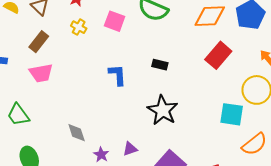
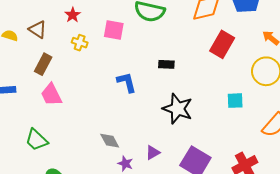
pink trapezoid: (41, 73) -> (51, 95), turned 85
cyan square: (232, 114) -> (235, 101), moved, size x0.7
gray diamond: (77, 133) -> (110, 141), moved

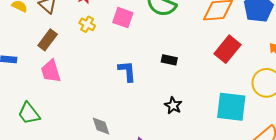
cyan square: (235, 101) -> (231, 107), size x1.8
black star: (178, 109) -> (173, 105), size x0.6

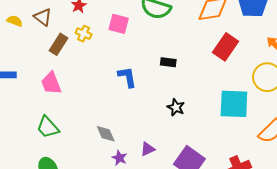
brown rectangle: (48, 40) -> (58, 44), moved
green trapezoid: (29, 113) -> (48, 127), moved

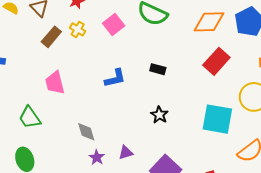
pink square: (119, 24) -> (114, 24), turned 30
blue L-shape: (127, 77) -> (115, 78), turned 80
pink trapezoid: (51, 83) -> (55, 83), moved

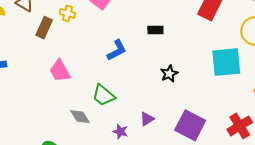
black star: (159, 115) -> (169, 74), turned 30
green trapezoid: (30, 118) -> (104, 95), moved
gray diamond: (86, 132) -> (80, 117), moved

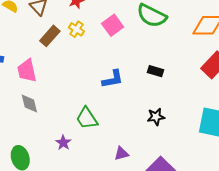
pink trapezoid: (60, 71) -> (27, 71), moved
gray diamond: (80, 117) -> (29, 103), moved
purple star: (120, 132) -> (63, 143), moved

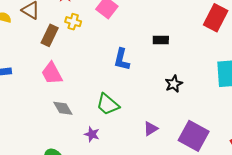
pink trapezoid: (27, 71) -> (52, 73), moved
blue L-shape: (113, 79) -> (122, 59), turned 130
gray diamond: (29, 103) -> (63, 108), moved

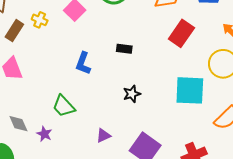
gray diamond: (63, 108) -> (18, 124), moved

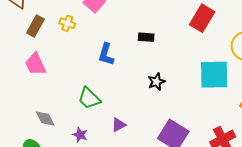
yellow cross: (40, 20) -> (67, 23), moved
purple star: (44, 134) -> (80, 135), moved
purple triangle: (103, 136) -> (119, 125), moved

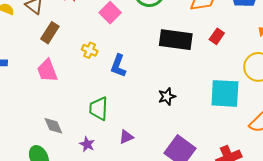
red rectangle: (202, 18) -> (217, 36), size x0.6
yellow cross: (67, 23) -> (90, 50), moved
black rectangle: (146, 37) -> (176, 40), moved, size x2.0
green trapezoid: (89, 98) -> (99, 108), turned 45

